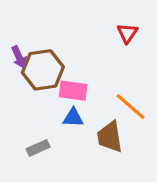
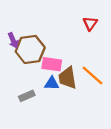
brown trapezoid: (110, 137) -> (68, 78), moved
gray rectangle: (38, 148) -> (27, 96), moved

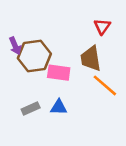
brown trapezoid: (68, 78) -> (91, 59), moved
blue triangle: (52, 83) -> (59, 107), moved

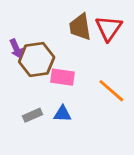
red triangle: (102, 27) -> (109, 28), size x1.5
brown trapezoid: (91, 59) -> (80, 27), moved

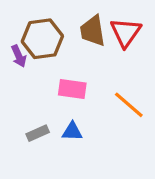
brown hexagon: (37, 59) -> (42, 39), moved

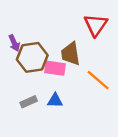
brown trapezoid: (93, 31) -> (71, 54), moved
brown hexagon: (42, 39) -> (32, 57), moved

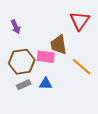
purple arrow: (14, 43) -> (16, 27), moved
brown hexagon: (32, 57) -> (22, 62), moved

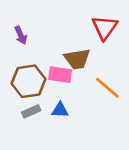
brown trapezoid: (59, 45) -> (77, 59), turned -90

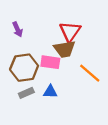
red triangle: (105, 27) -> (70, 32), moved

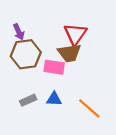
brown hexagon: (24, 68) -> (26, 54), moved
orange line: (90, 73) -> (89, 108), moved

